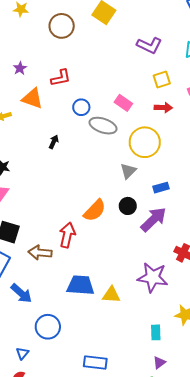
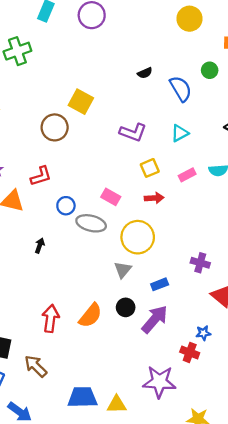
brown circle: (62, 26) -> (55, 127), moved
red arrow: (67, 235) -> (51, 318), moved
brown arrow: (40, 253) -> (36, 366), turned 45

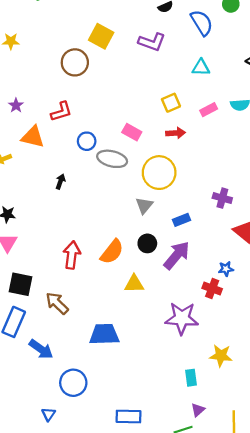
purple L-shape: (133, 132) -> (152, 42), moved
cyan triangle: (180, 133) -> (201, 68), turned 30
yellow triangle: (117, 405) -> (134, 284), moved

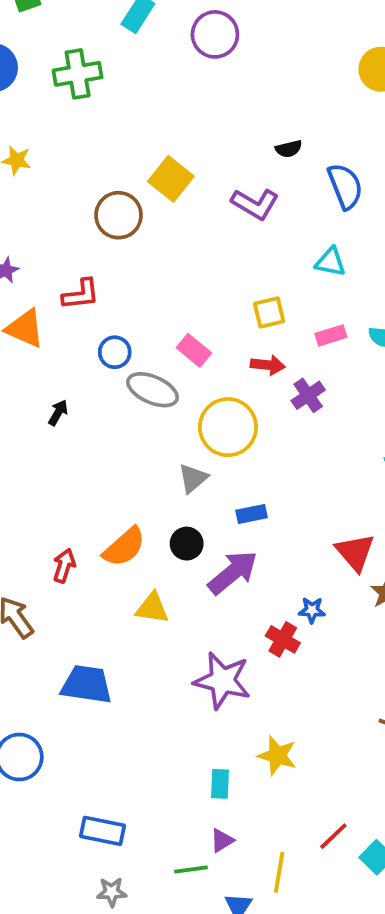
purple cross: (222, 198) -> (308, 395), moved, turned 30
red arrow: (72, 255) -> (64, 566), moved, size x0.7

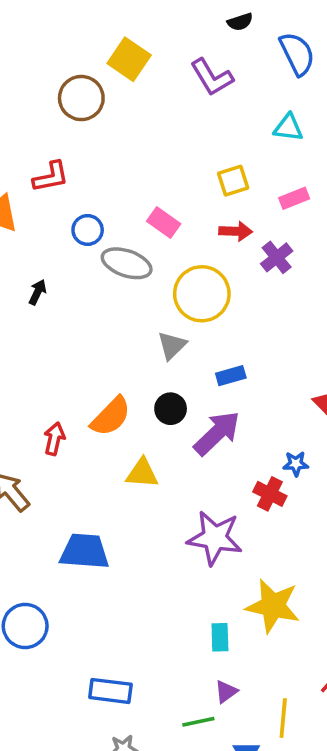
purple L-shape: (255, 204) -> (212, 77), turned 33
yellow star: (277, 755) -> (273, 606), size x1.4

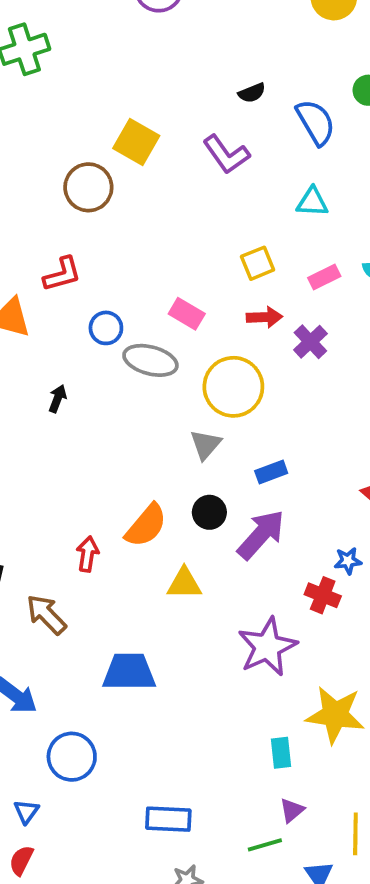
purple star: (215, 538) -> (267, 647), turned -30

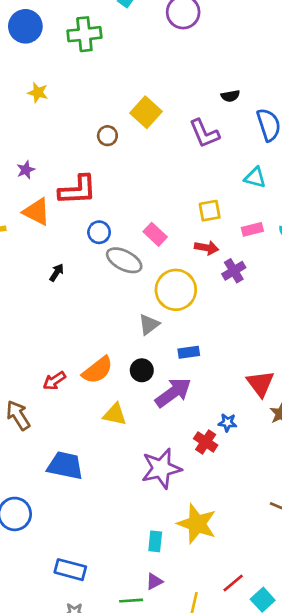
brown circle: (88, 187) -> (107, 136), size x0.6
red L-shape: (62, 274) -> (78, 190), size x1.4
red arrow: (88, 554) -> (54, 381), turned -145

